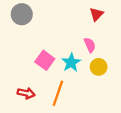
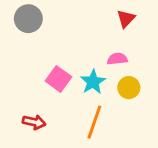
pink semicircle: (90, 45) -> (117, 59), turned -72
orange line: (58, 93) -> (94, 122), moved

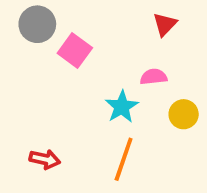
pink square: (58, 79) -> (75, 50), moved
yellow circle: (129, 88) -> (184, 114), moved

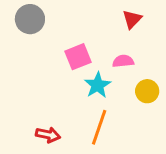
pink square: (75, 50) -> (78, 57), moved, turned 32
red arrow: (45, 159) -> (48, 135), moved

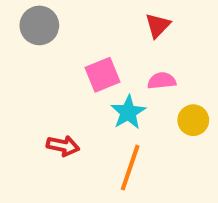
red triangle: (132, 19) -> (158, 25), moved
red arrow: (48, 135) -> (63, 146), moved

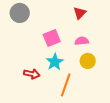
cyan star: (128, 112) -> (55, 62), moved
yellow circle: (193, 120) -> (88, 61), moved

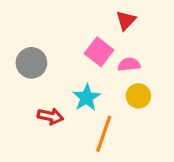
gray circle: (20, 13) -> (31, 63), moved
pink square: (52, 38) -> (99, 52), moved, turned -30

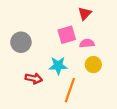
pink square: (99, 52) -> (67, 35), turned 36
cyan star: (87, 97) -> (58, 66), turned 30

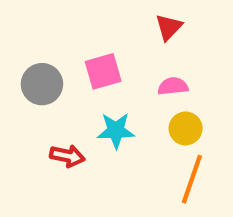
pink square: (67, 35) -> (103, 71), moved
orange line: (70, 90) -> (192, 179), moved

